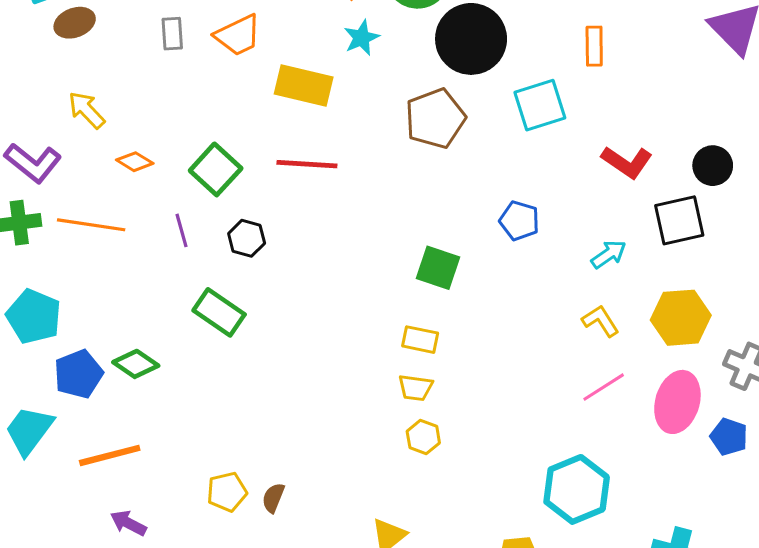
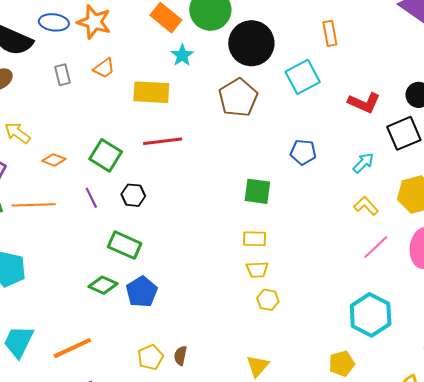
orange trapezoid: (238, 35) -> (104, 68), size x0.7
green diamond: (136, 364) -> (103, 285), moved
blue pentagon: (78, 374) -> (142, 292), moved

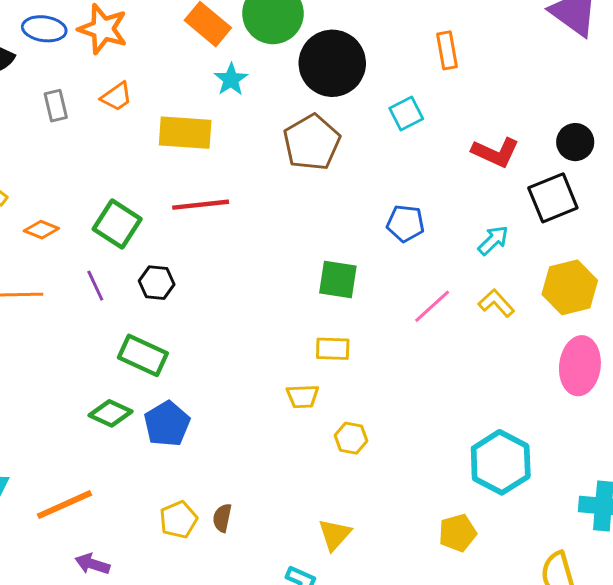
cyan square: (303, 77) -> (406, 113), size x0.7
pink line: (376, 247) -> (432, 306), moved
yellow trapezoid: (257, 270) -> (303, 396), moved

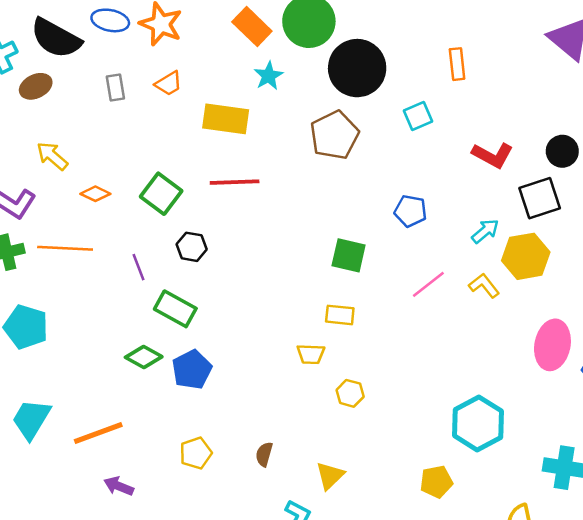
purple line: (95, 286) -> (139, 267), moved
yellow hexagon: (570, 287) -> (526, 256), moved
brown semicircle: (222, 518) -> (264, 454), moved

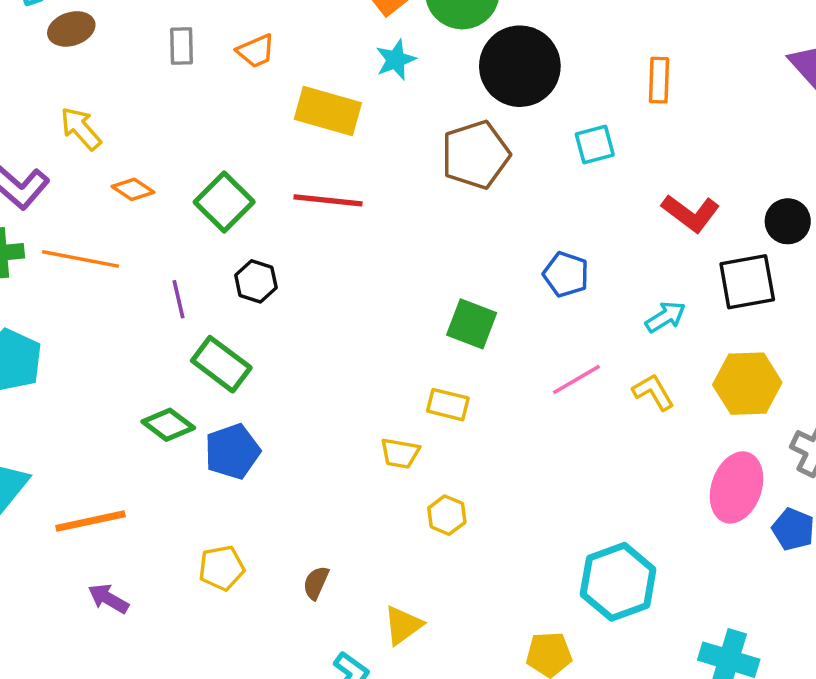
yellow hexagon: (526, 256) -> (747, 384), moved

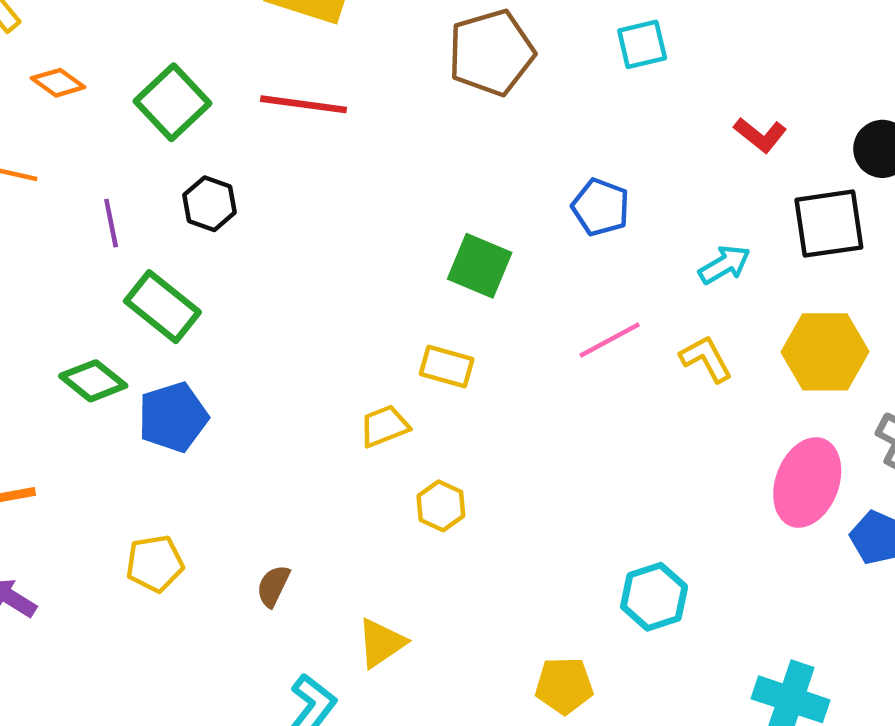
red L-shape: (691, 213) -> (760, 135), size x0.7
yellow trapezoid: (400, 453) -> (384, 426), turned 147
cyan hexagon: (618, 582) -> (654, 597), size x0.7

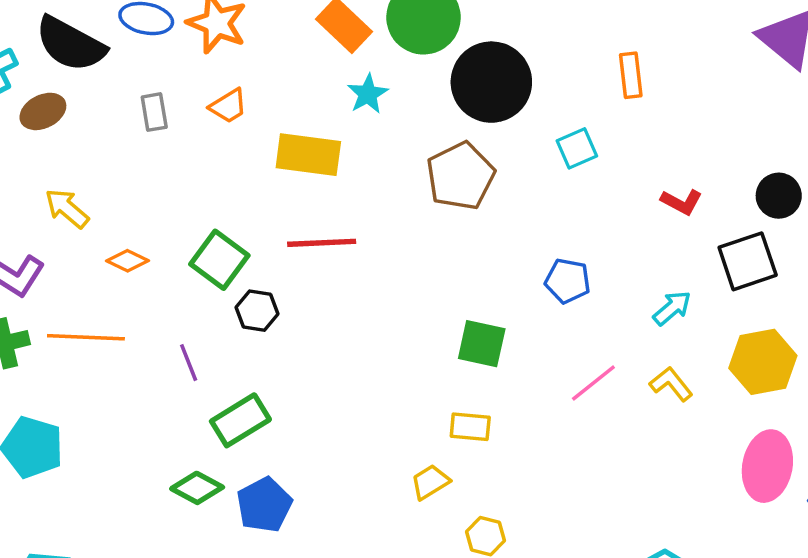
black hexagon: (209, 204) -> (257, 311), moved
green rectangle: (162, 307) -> (240, 420), turned -60

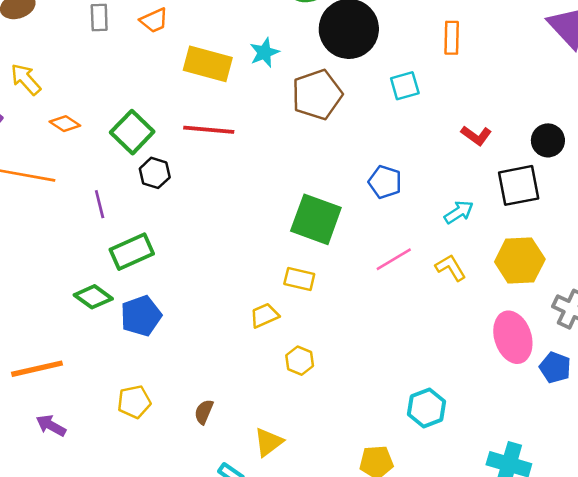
cyan star: (368, 94) -> (264, 53), moved
green square: (482, 344) -> (316, 219), size x1.4
pink ellipse: (767, 466) -> (513, 337), turned -36

